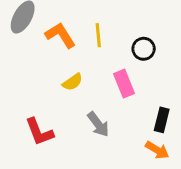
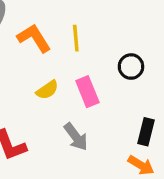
black circle: (144, 49) -> (131, 67), moved
pink rectangle: (124, 84) -> (87, 92), moved

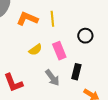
orange L-shape: (34, 38) -> (27, 19), turned -35
black rectangle: (146, 132) -> (76, 72), moved

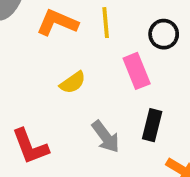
black circle: (85, 36) -> (164, 34), moved
pink rectangle: (59, 51) -> (137, 71), moved

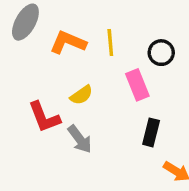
gray arrow: (106, 137) -> (80, 139), moved
red L-shape: (30, 146) -> (44, 117), moved

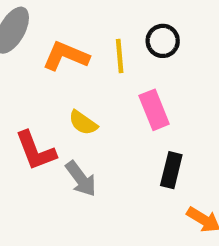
black circle: (161, 53) -> (163, 41), moved
yellow semicircle: (81, 95) -> (83, 123), turned 70

